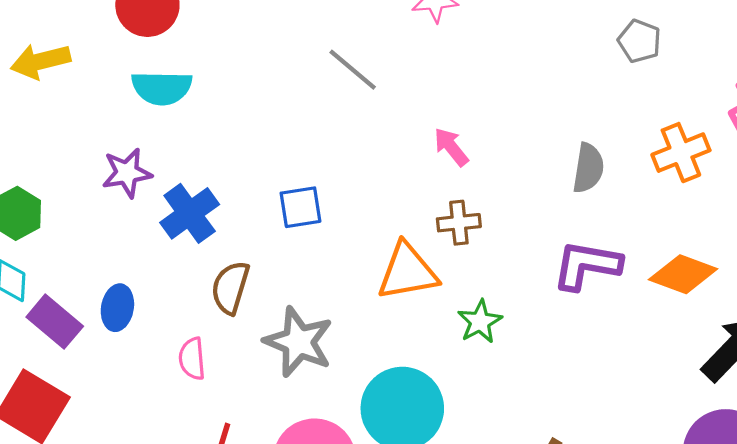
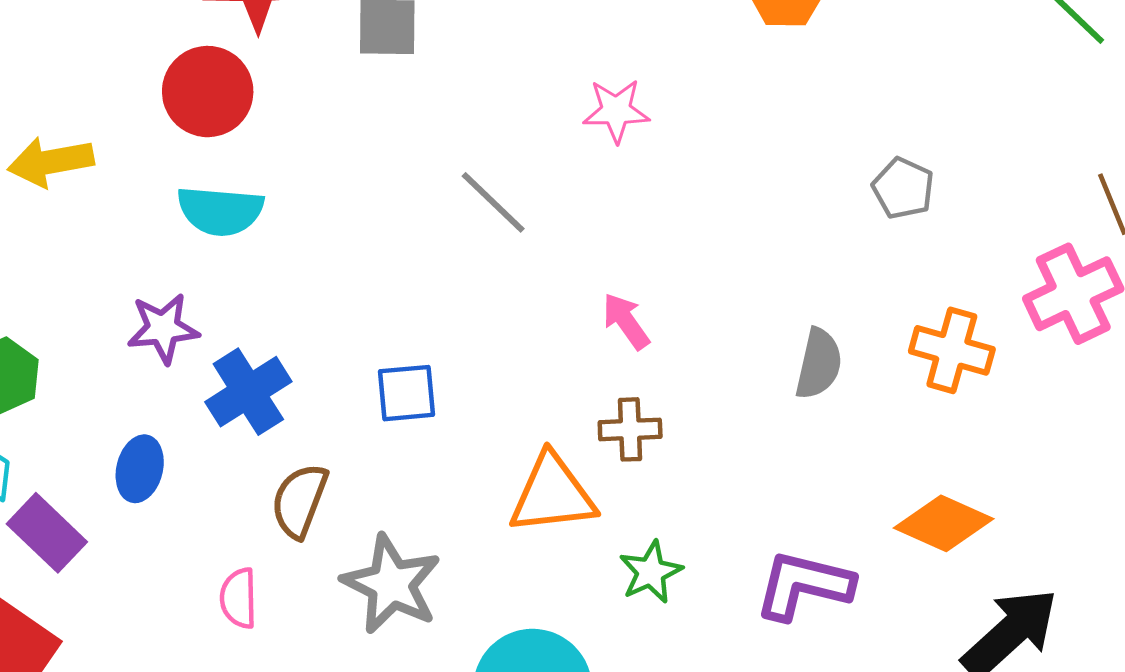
orange cross: (681, 153) -> (952, 350), turned 34
purple L-shape: (587, 265) -> (804, 585), moved
blue ellipse: (117, 308) -> (140, 469), moved

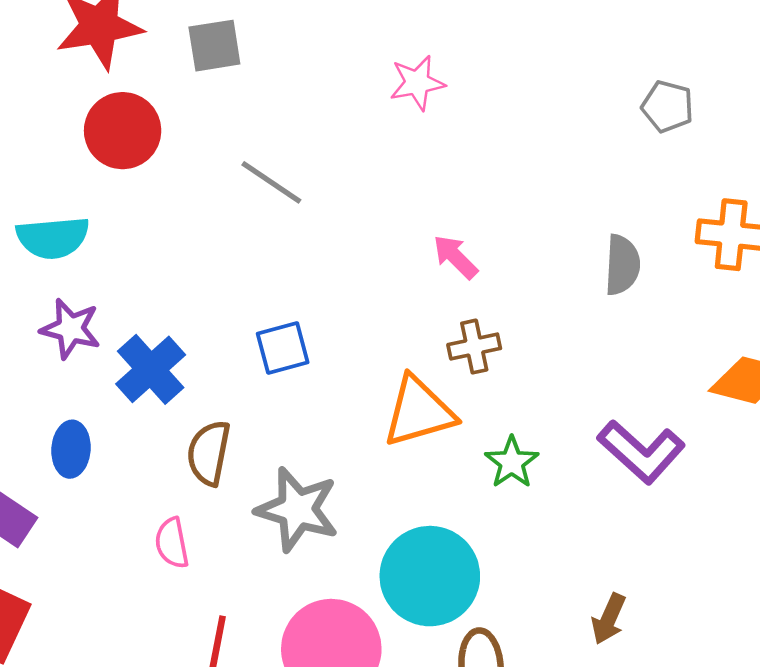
red circle: (208, 92) -> (123, 131), moved
gray line: (493, 202) -> (271, 182), moved
cyan semicircle: (220, 211) -> (53, 238), moved
purple star: (163, 328) -> (70, 329), turned 30
purple L-shape: (804, 585) -> (641, 452), turned -142

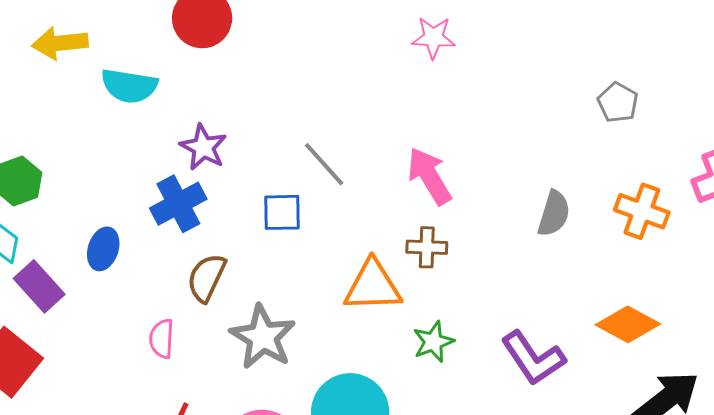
gray line: (271, 182) -> (324, 164), moved
pink arrow: (455, 257) -> (429, 176), size x1.5
purple star: (70, 329) -> (203, 147), moved

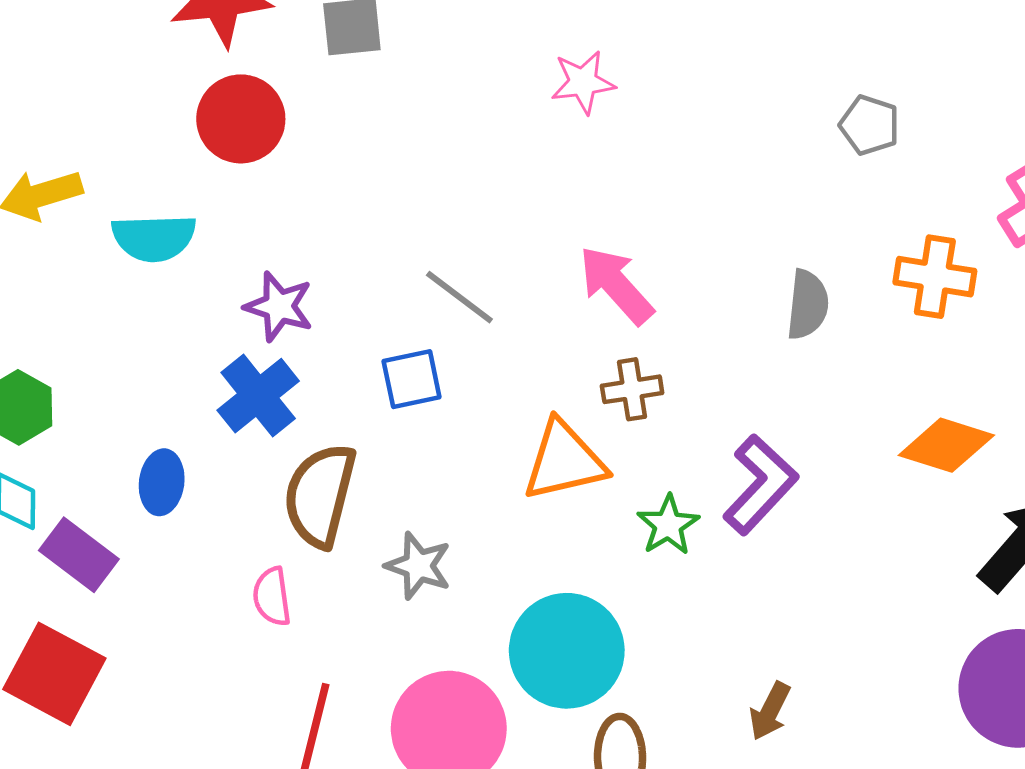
brown semicircle: (206, 278) -> (320, 495), size x1.4
gray star: (263, 337) -> (418, 566), size x0.7
purple L-shape: (533, 358) -> (760, 485), moved, turned -92

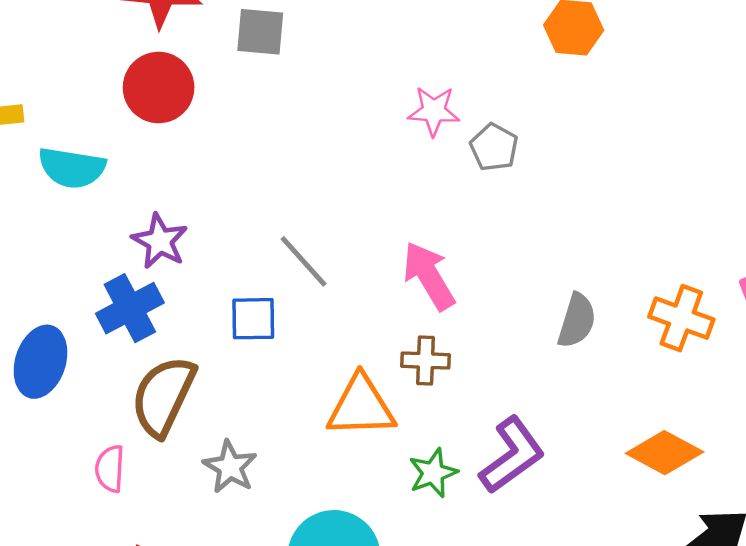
gray pentagon: (870, 125) -> (494, 147), moved
blue ellipse: (162, 482) -> (40, 362), size x1.4

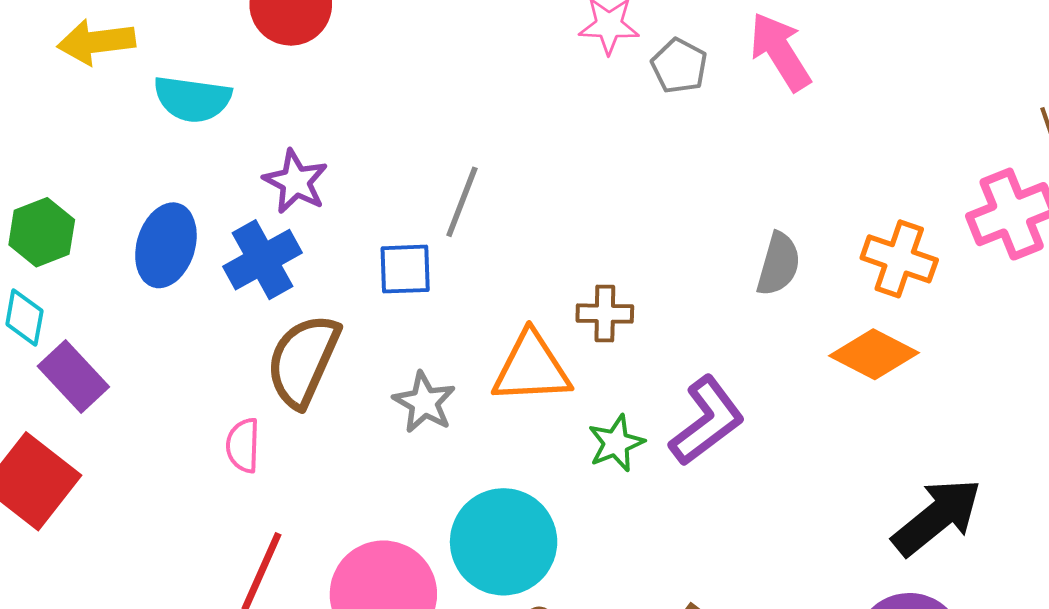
gray line: (304, 261) -> (462, 202), turned 64
pink arrow: (429, 276) -> (780, 52), moved
blue ellipse: (40, 362) -> (166, 245), moved
orange diamond: (665, 453) -> (874, 354), moved
gray star: (230, 467) -> (424, 402), moved

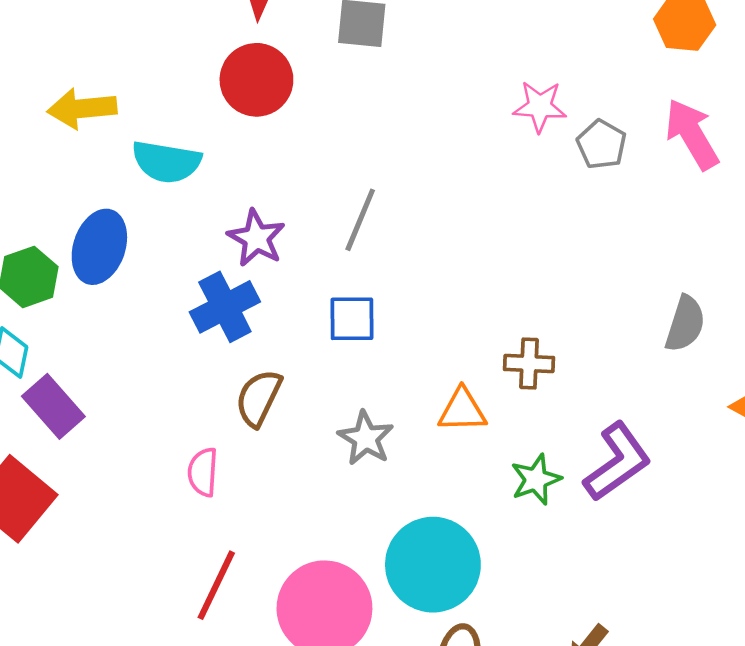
gray line: (462, 202) -> (360, 220), moved
blue ellipse: (166, 245) -> (99, 247), moved
brown semicircle: (303, 361) -> (259, 398), size x0.7
orange triangle: (531, 368) -> (462, 410), size x0.7

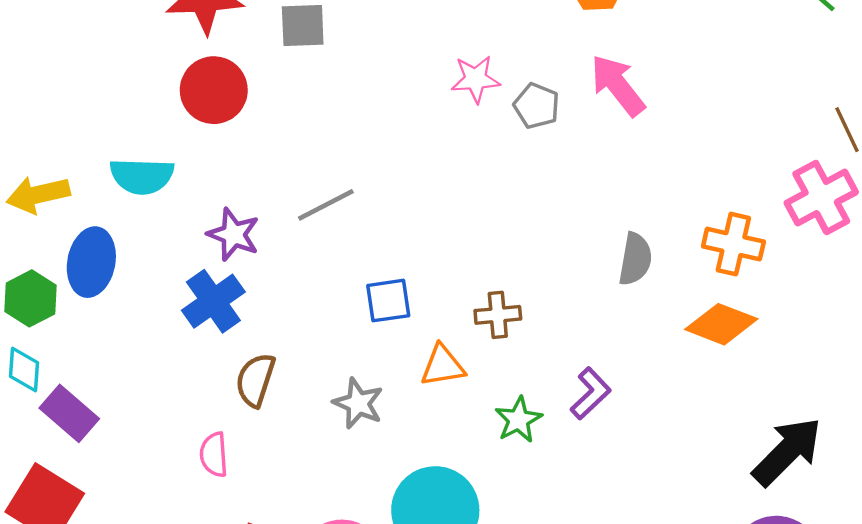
yellow arrow: (82, 108) -> (38, 195), moved
gray line: (360, 220) -> (326, 205), turned 48
blue square: (352, 319) -> (388, 301), moved
purple L-shape: (617, 462) -> (591, 394), size x0.7

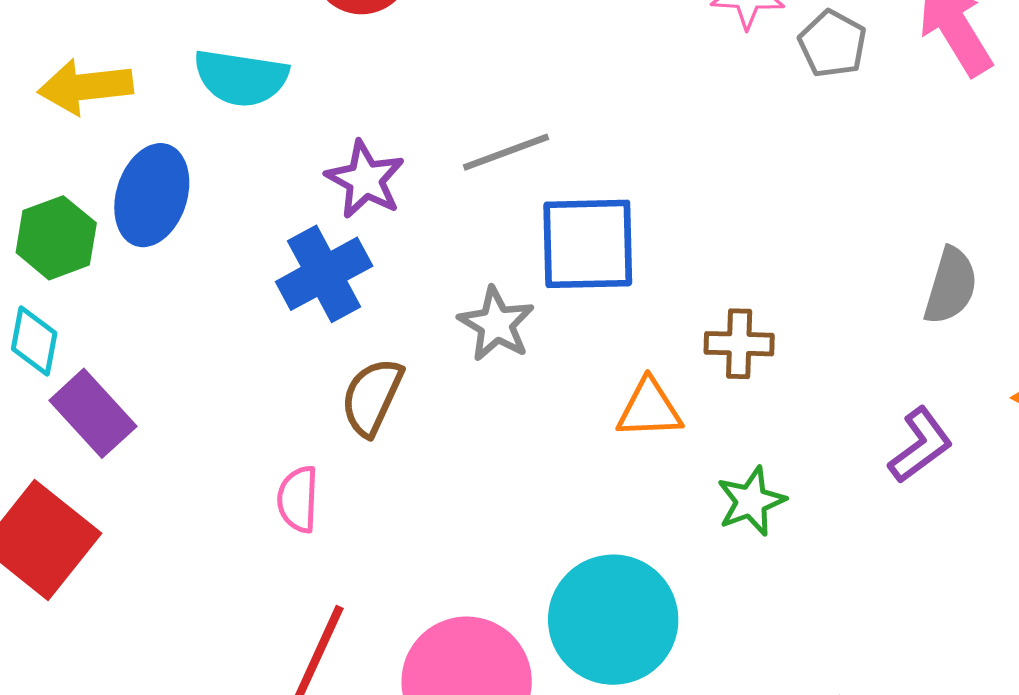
blue square: (388, 301) -> (588, 244), moved, size x1.5
purple L-shape: (591, 394) -> (920, 445), moved
gray star: (358, 403) -> (496, 324), moved

